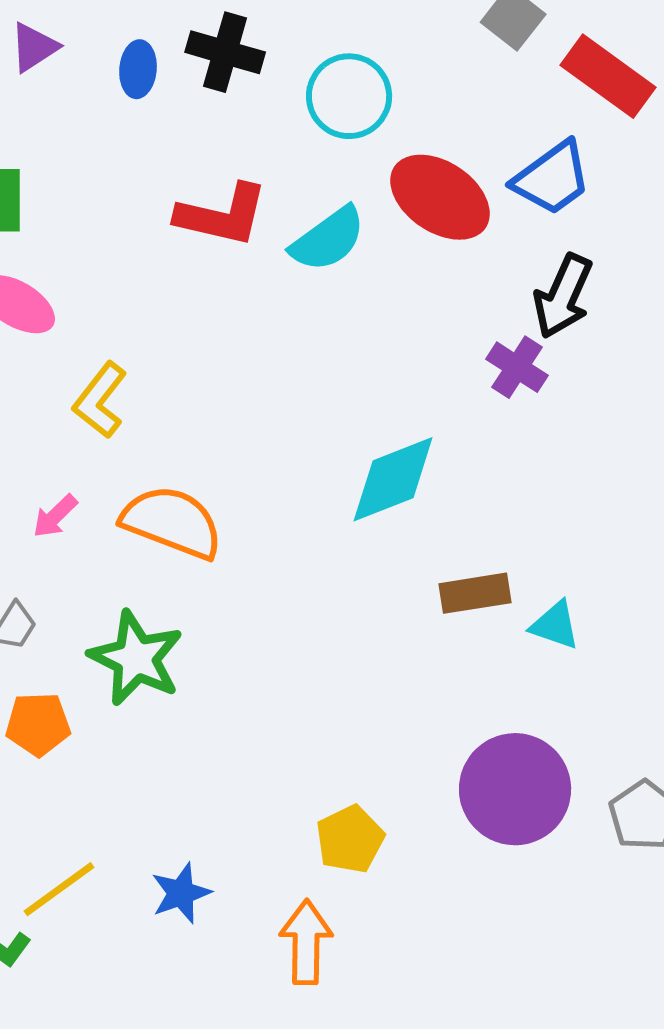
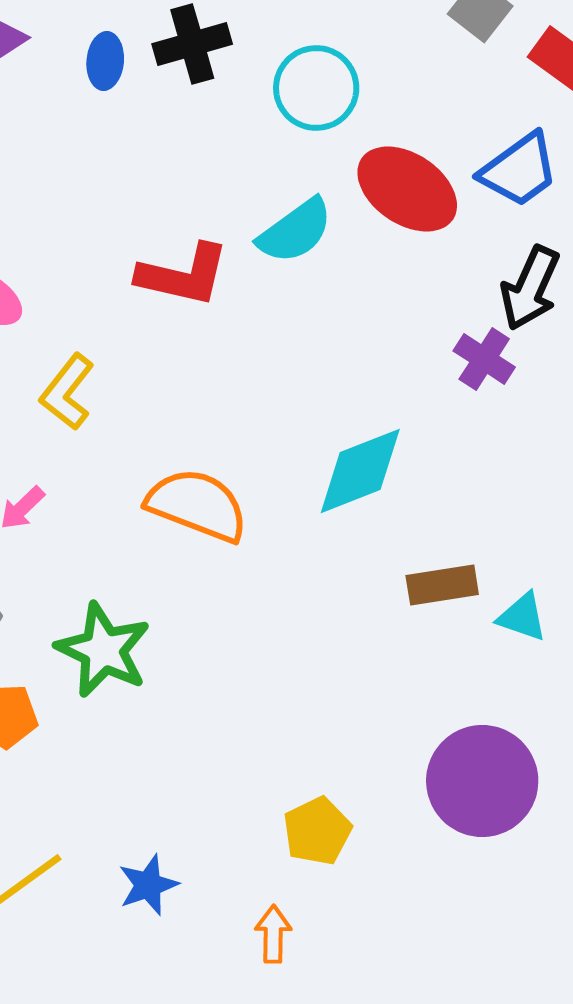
black cross: (225, 52) -> (192, 44), turned -32
red L-shape: (222, 215) -> (183, 275), moved
orange semicircle: (172, 522) -> (197, 505), moved
orange arrow: (306, 942) -> (273, 934), size x0.7

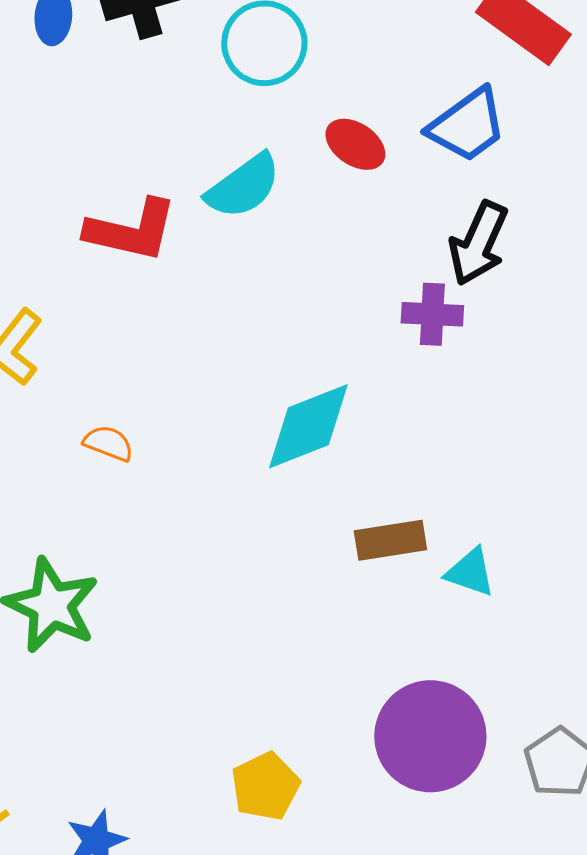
red ellipse: (407, 189) -> (355, 144), size x0.6
purple cross: (484, 359) -> (432, 314), turned -30
orange semicircle: (197, 505) -> (108, 443), moved, size x0.5

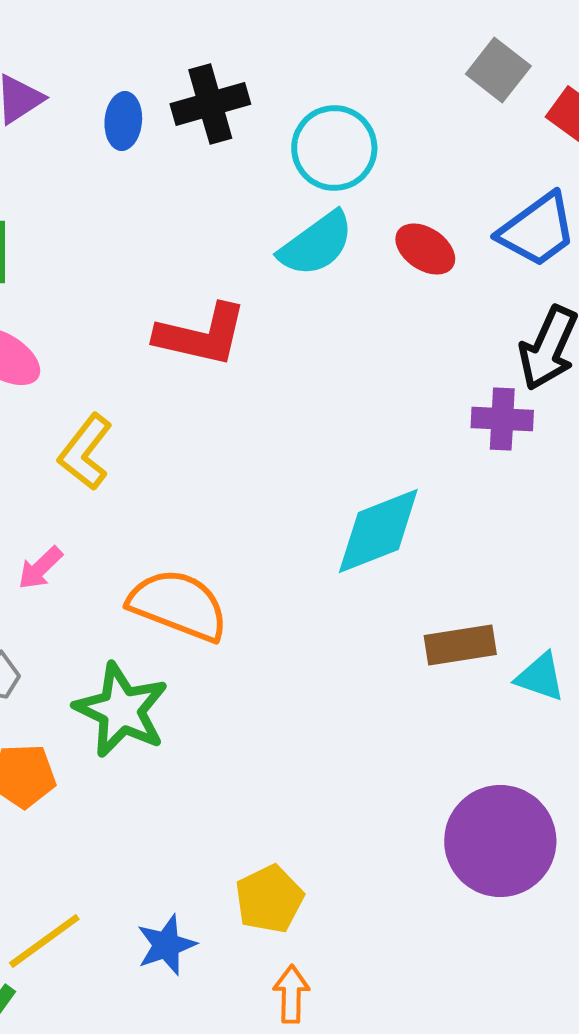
cyan semicircle: (243, 186) -> (316, 244), moved
orange semicircle: (108, 443) -> (178, 605), moved, size x2.0
yellow pentagon: (265, 786) -> (269, 899), moved

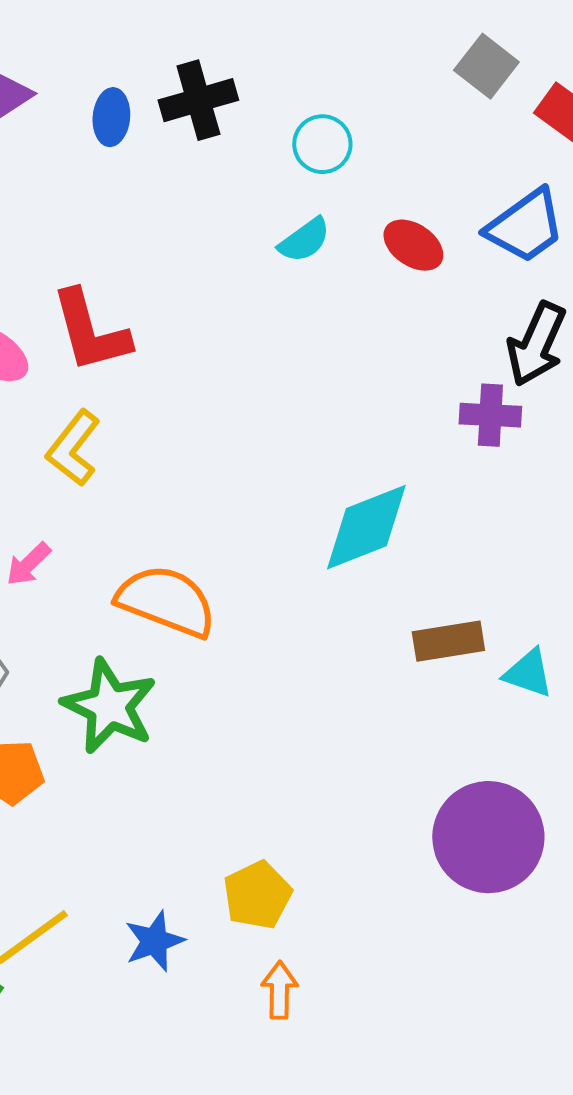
cyan circle: (334, 148) -> (322, 144), size x0.7
cyan semicircle: (316, 244) -> (304, 240), size x0.7
red L-shape: (201, 335) -> (90, 331), moved, turned 62

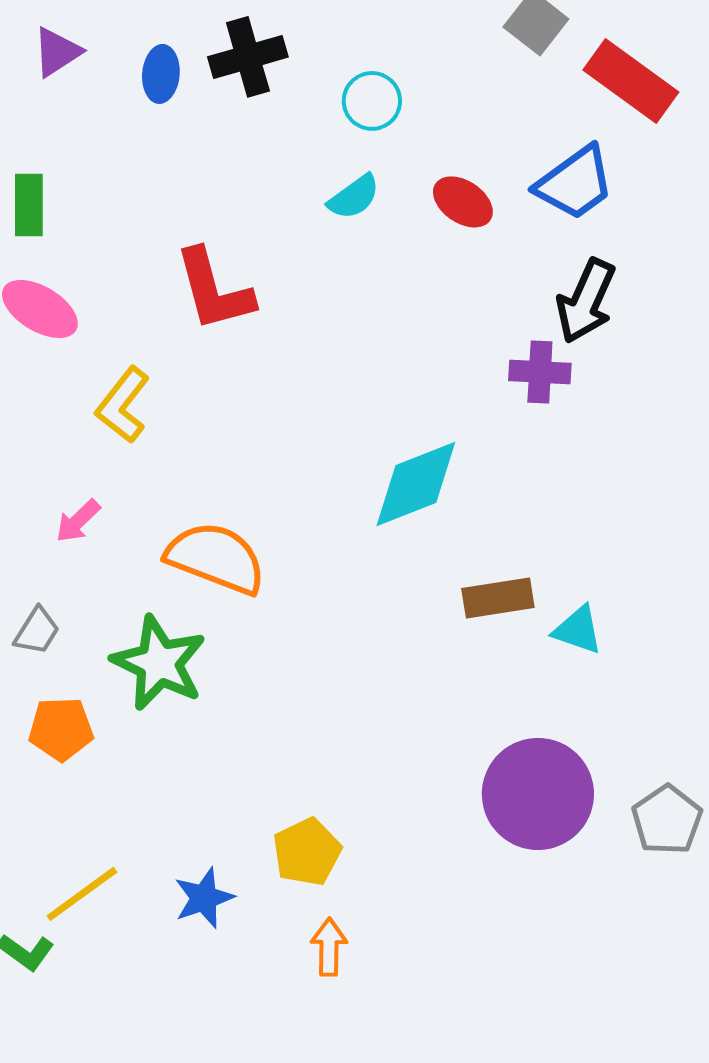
red L-shape: (90, 331) -> (214, 290), moved

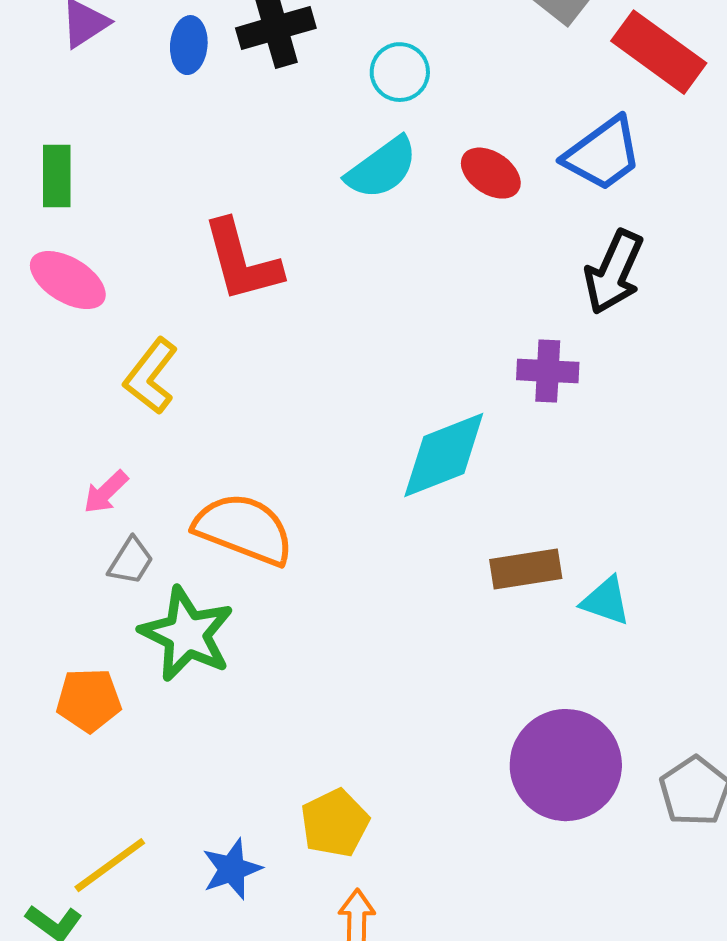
cyan semicircle: (354, 197) -> (382, 168), size x1.4
purple cross: (540, 372) -> (548, 371), moved
gray trapezoid: (37, 631) -> (131, 561), moved

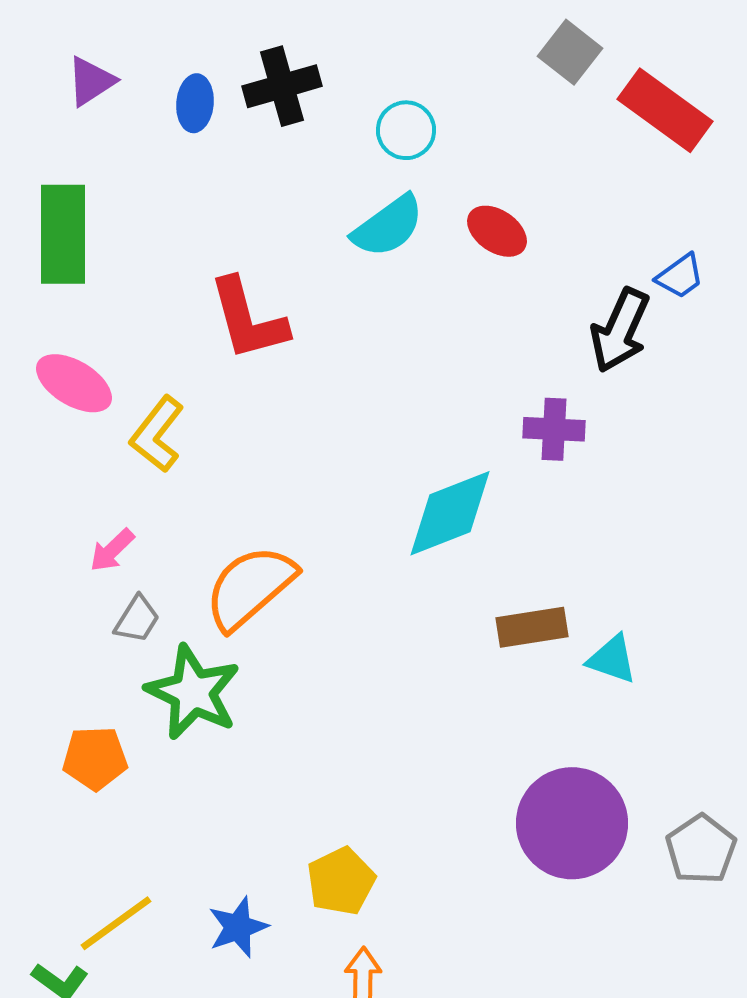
blue trapezoid: (603, 154) -> (680, 276), moved, size x0.6
green rectangle: (57, 176) -> (63, 234), size x1.6
pink ellipse: (68, 280) -> (74, 383), moved
orange semicircle: (244, 529) -> (250, 587), turned -62

